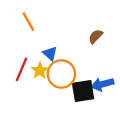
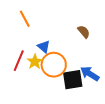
brown semicircle: (96, 36) -> (84, 32), turned 96
blue arrow: (102, 84) -> (90, 74), turned 48

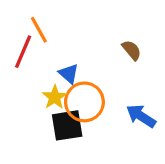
red line: (19, 61) -> (23, 52), moved
black square: (73, 80) -> (67, 125), moved

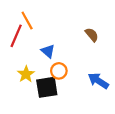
yellow star: (55, 97) -> (26, 74), moved
orange circle: (84, 102) -> (59, 71), size x0.6

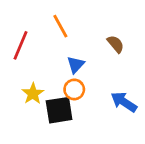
orange line: (27, 20) -> (60, 26), moved
blue triangle: (48, 51) -> (76, 65), moved, turned 32

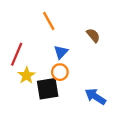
red line: (20, 45) -> (17, 54), moved
blue arrow: (124, 102) -> (95, 97), moved

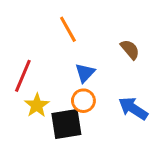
blue arrow: (95, 97) -> (133, 108), moved

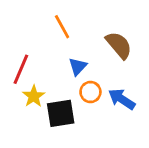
brown semicircle: (130, 49) -> (119, 45), size x1.5
orange circle: (83, 101) -> (90, 92), moved

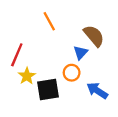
blue triangle: (78, 66) -> (81, 53), moved
blue arrow: (122, 99) -> (97, 91), moved

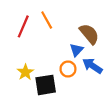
red line: (17, 55) -> (23, 26), moved
blue arrow: (97, 91) -> (92, 66), moved

